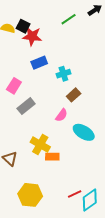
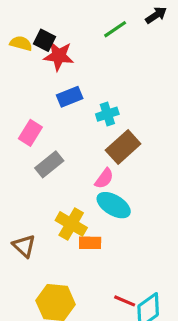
brown rectangle: (74, 95) -> (123, 147), size x1.5
cyan ellipse: (84, 132) -> (114, 205), moved
red line: (75, 194) -> (125, 301), turned 48

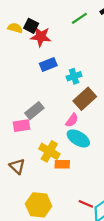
pink rectangle: (30, 133) -> (21, 126), moved, turned 49

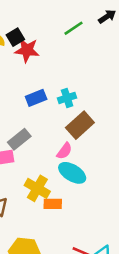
black square: (31, 26) -> (15, 37), turned 32
blue rectangle: (48, 64) -> (36, 98), moved

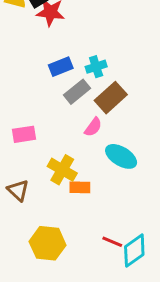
gray rectangle: (19, 139) -> (77, 92), moved
cyan ellipse: (72, 173) -> (121, 156), moved

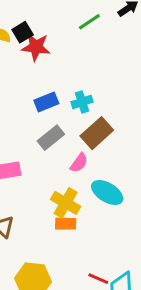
gray rectangle: (77, 92) -> (51, 138), moved
yellow cross: (62, 170) -> (66, 203), moved

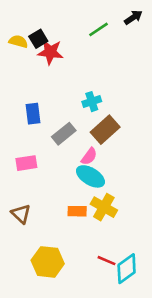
blue rectangle: (46, 102) -> (33, 114), moved, turned -75
cyan ellipse: (107, 193) -> (90, 176), moved
yellow cross: (66, 203) -> (104, 207), moved

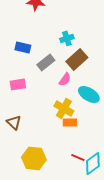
blue rectangle: (33, 114) -> (23, 47), turned -70
cyan ellipse: (90, 176) -> (89, 94), moved
yellow cross: (104, 207) -> (64, 108), moved
orange rectangle: (77, 211) -> (70, 122), moved

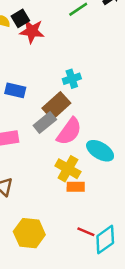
brown rectangle: (77, 59) -> (56, 106), moved
gray rectangle: (46, 62) -> (45, 122), moved
pink semicircle: (65, 79) -> (69, 131), size x1.6

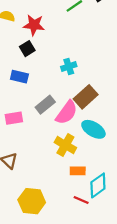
black square: (20, 18) -> (27, 49), moved
brown rectangle: (56, 106) -> (86, 97), moved
orange rectangle: (76, 187) -> (78, 171), moved
cyan diamond: (105, 239) -> (98, 185), moved

